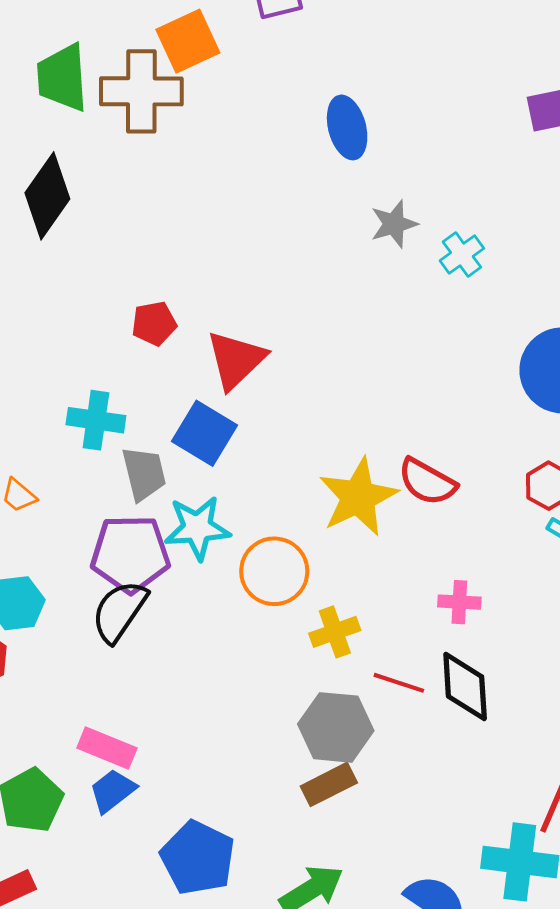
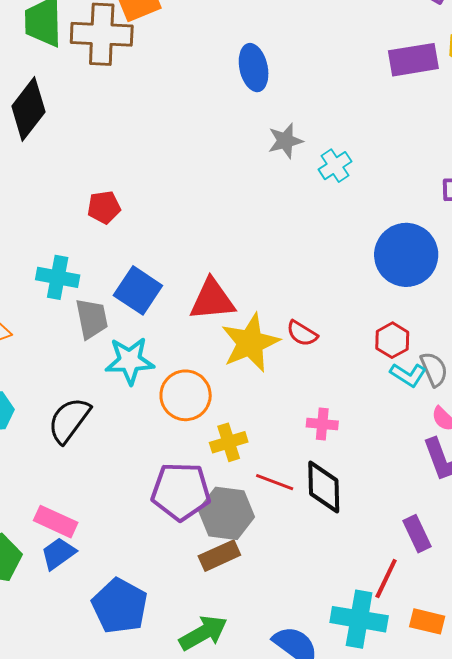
red triangle: (236, 360) -> (212, 300), moved, turned 36
red semicircle: (427, 482) -> (302, 333), size x0.7
purple pentagon: (130, 554) -> (181, 491), moved

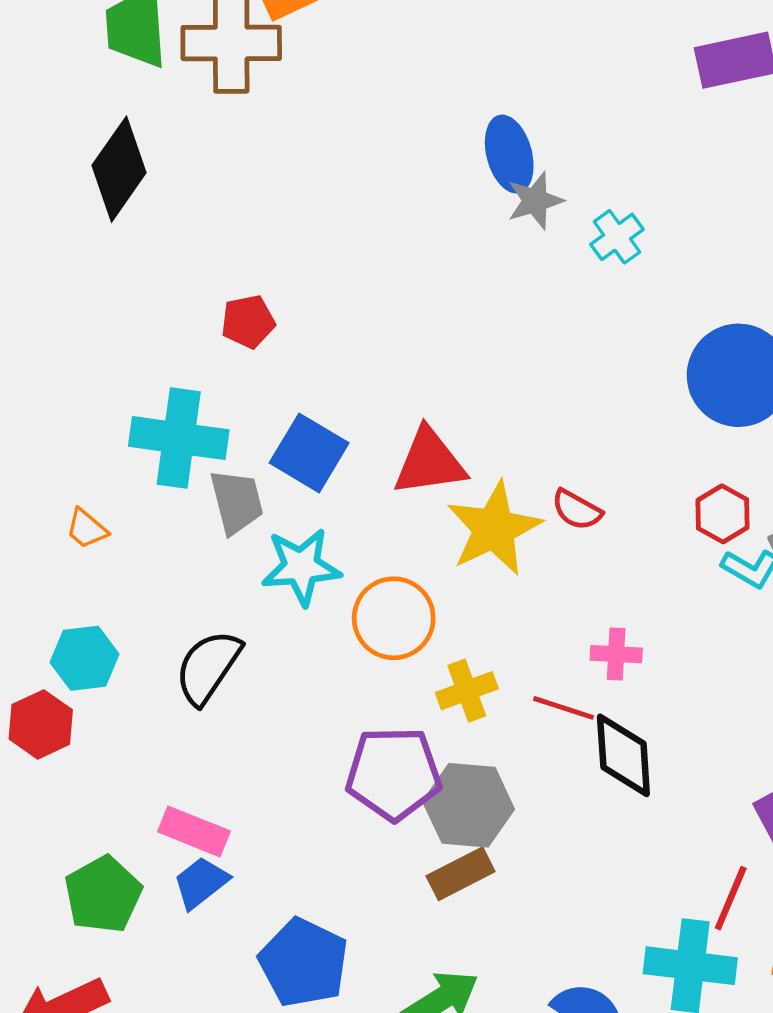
blue ellipse: (254, 68) -> (509, 154), moved
cyan cross: (58, 277) -> (179, 438), size x1.4
red line: (275, 482) -> (563, 708), moved

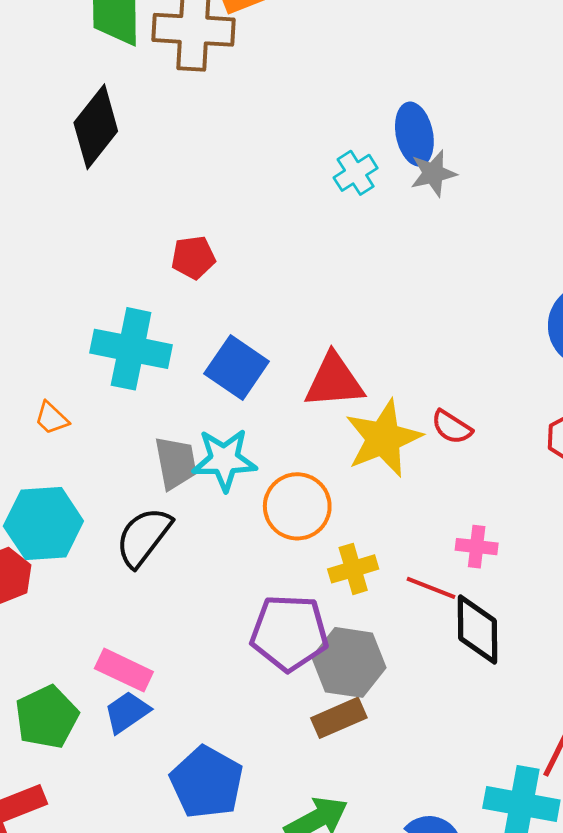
cyan cross: (617, 237) -> (356, 173), moved
gray trapezoid: (237, 502) -> (176, 463), moved
cyan hexagon: (85, 658) -> (43, 523), size x1.4

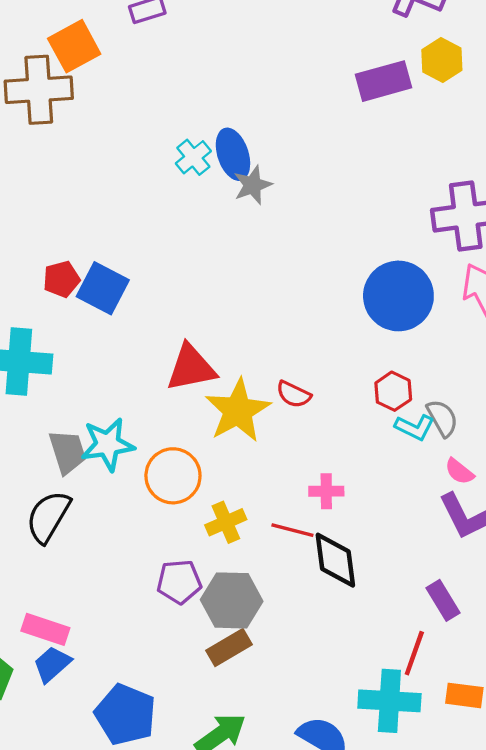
cyan cross: (356, 173) -> (193, 157), moved
blue square: (237, 368) -> (103, 288), moved
purple pentagon: (289, 633) -> (179, 582), size x0.7

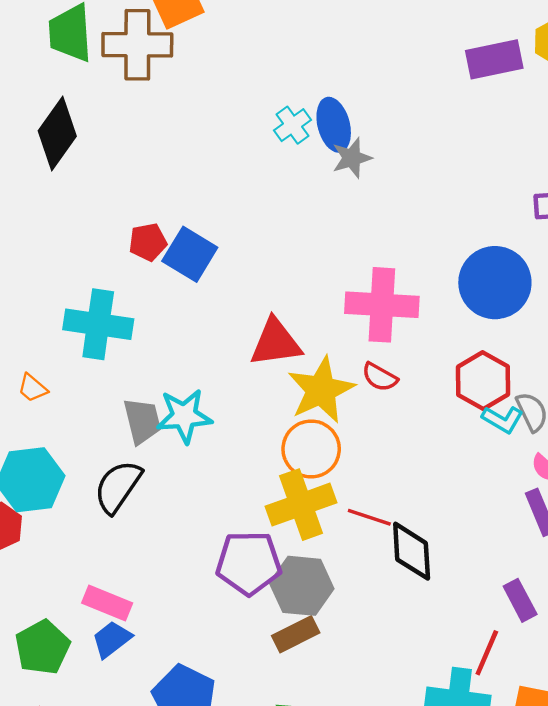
red hexagon: (393, 391) -> (483, 381), size x1.4
orange circle: (173, 476) -> (311, 449), moved
pink cross: (326, 491) -> (382, 305), moved, size x2.0
yellow cross: (226, 522) -> (301, 505), size x1.6
purple pentagon: (179, 582) -> (249, 563), size x1.4

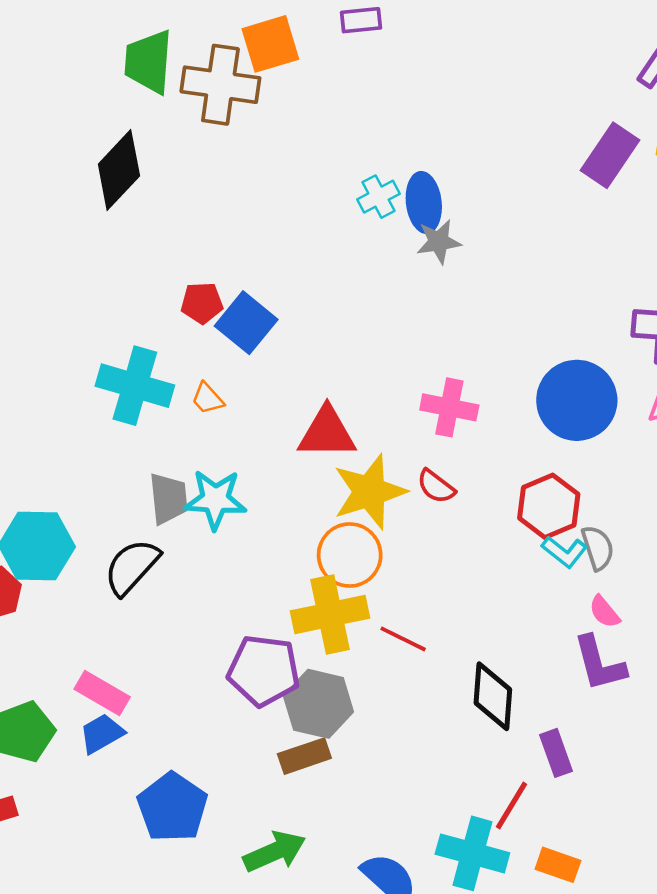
purple rectangle: (494, 59) -> (610, 155), turned -52
pink cross: (382, 305) -> (449, 407), size x0.7
orange trapezoid: (32, 388) -> (208, 399), moved
black diamond: (412, 551) -> (493, 696), moved

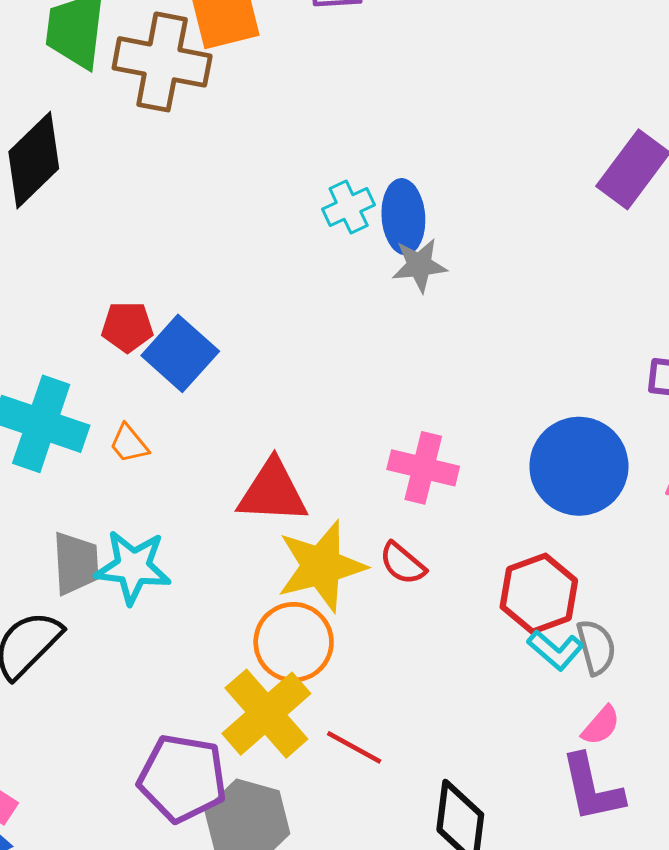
pink semicircle: (604, 612) -> (601, 725), turned -102
yellow cross: (330, 614) -> (266, 714), turned -32

